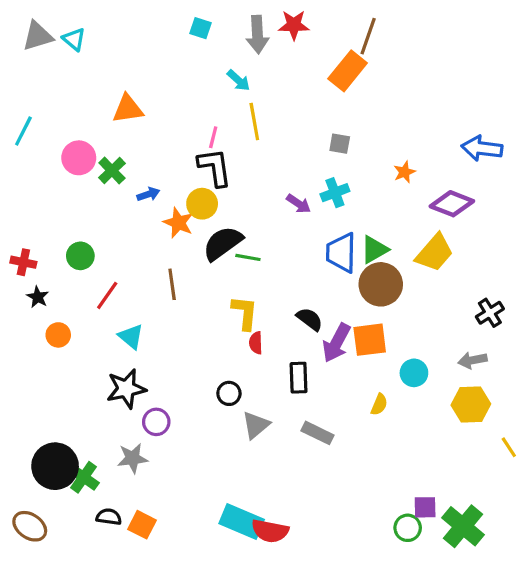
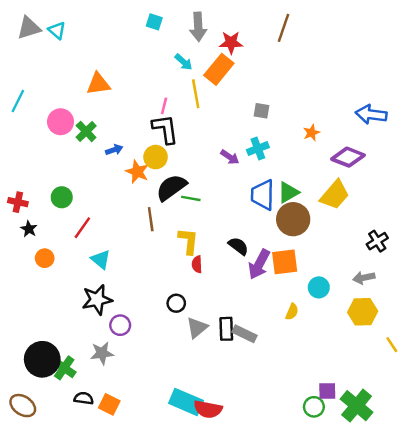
red star: (294, 25) -> (231, 43), moved
orange rectangle: (348, 71) -> (219, 69), moved
brown line: (172, 284) -> (151, 219), moved
black rectangle: (299, 378) -> (226, 329), moved

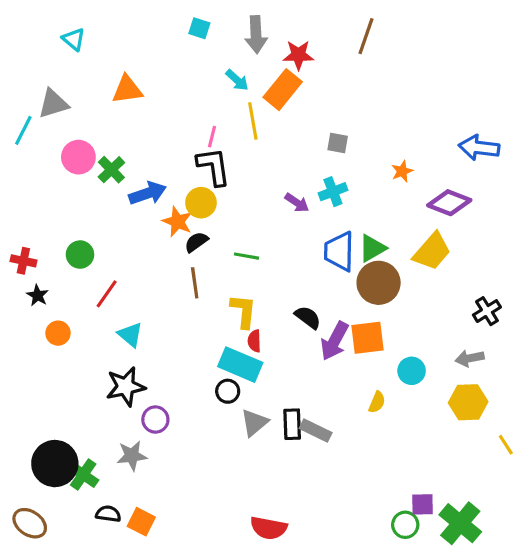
gray triangle: (29, 28) -> (53, 104), moved
orange triangle: (98, 84) -> (127, 90), moved
blue arrow: (114, 150) -> (148, 193), size x1.6
black semicircle: (171, 188) -> (196, 242), moved, size x0.6
cyan rectangle: (186, 402) -> (240, 365), moved

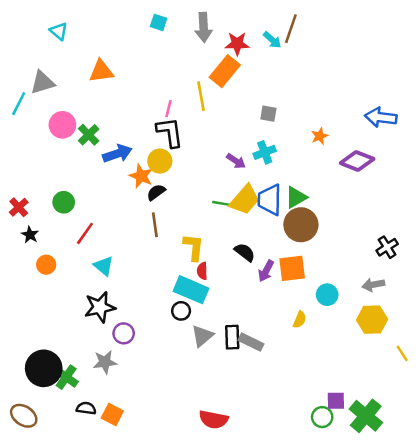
cyan arrow: (237, 80) -> (272, 40), moved
yellow trapezoid: (432, 251) -> (245, 200), moved
green line: (247, 256) -> (222, 204), moved
red cross: (23, 261) -> (19, 207), turned 36
purple arrow: (335, 341) -> (266, 271), size x0.7

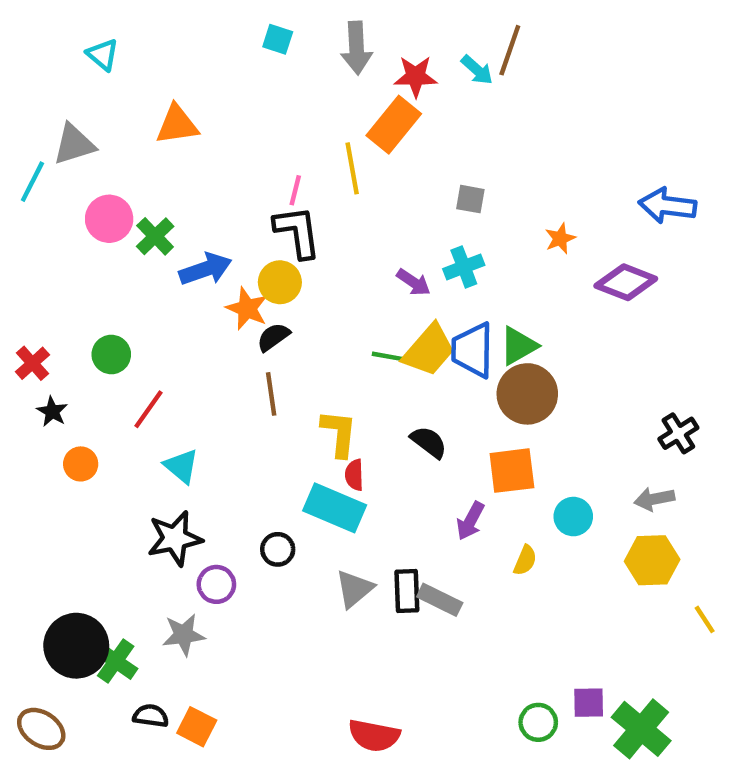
purple arrow: (266, 271) -> (470, 521), moved
black circle: (181, 311) -> (278, 549), moved
green circle: (322, 417) -> (538, 722), moved

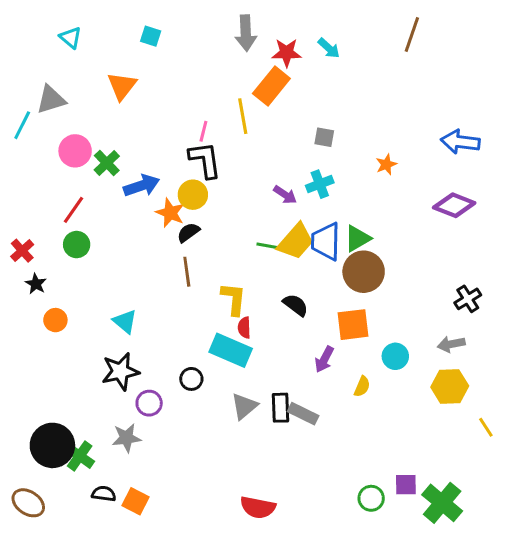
cyan square: (278, 39) -> (151, 36), moved
brown line: (510, 50) -> (412, 35), moved
orange triangle: (177, 125) -> (122, 86), turned -44
purple diamond: (626, 282) -> (454, 205), moved
red line: (149, 409) -> (74, 210), moved

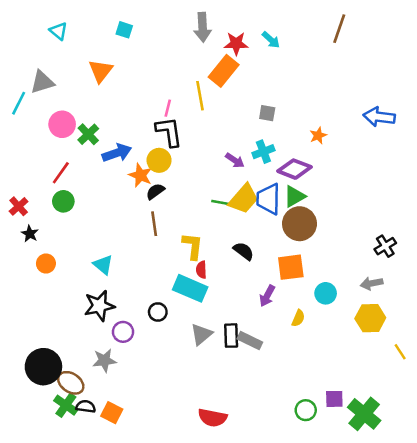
purple diamond: (454, 205) -> (295, 169), moved
green cross: (80, 456) -> (66, 405), moved
brown ellipse: (28, 503) -> (71, 383), moved

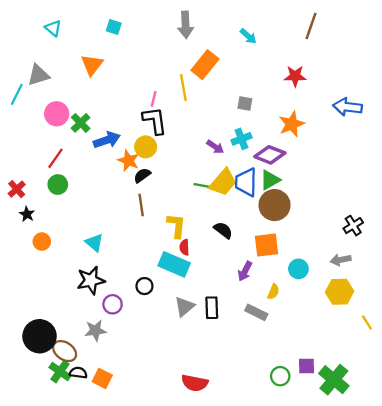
red star: (236, 44) -> (295, 76), moved
orange star: (318, 135) -> (292, 124), size x1.6
gray rectangle: (250, 341) -> (256, 312), moved

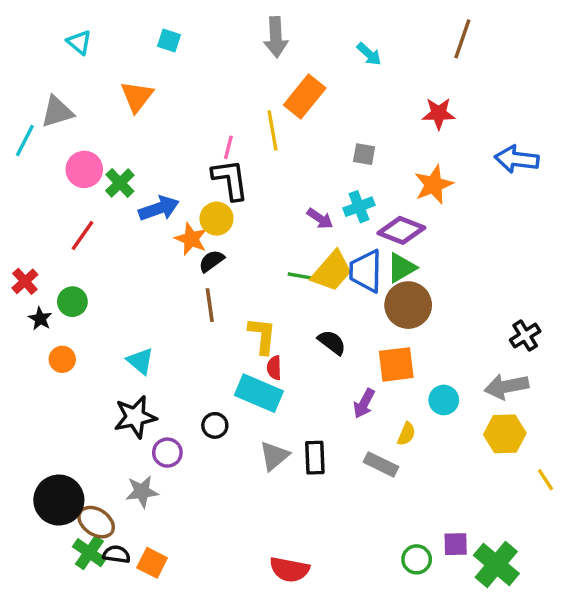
green circle: (58, 185) -> (72, 302), moved
gray arrow: (341, 260) -> (506, 386), size x1.4

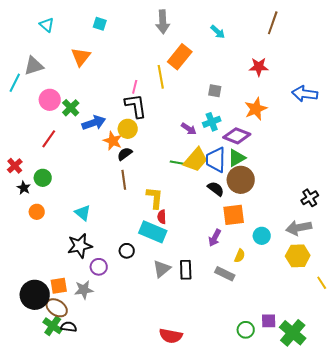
black semicircle: (332, 342) -> (216, 189), moved
orange square: (152, 563) -> (59, 286), moved, turned -36

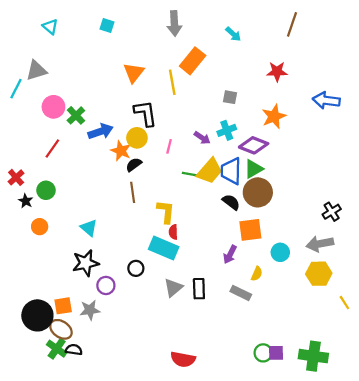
orange triangle: (81, 57) -> (134, 73), moved
pink line: (135, 87) -> (169, 146), moved
purple square: (269, 321) -> (276, 353), moved
green cross: (293, 333) -> (313, 356), turned -32

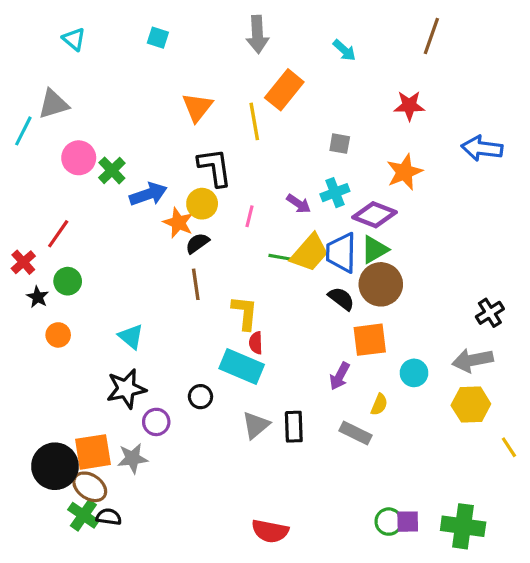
red line: (52, 149) -> (58, 234), moved
orange square: (63, 306) -> (93, 452), size x1.4

